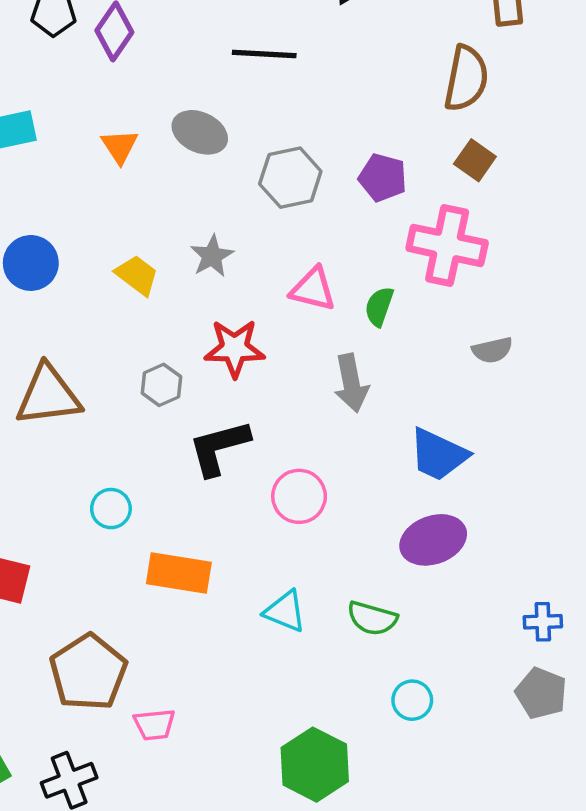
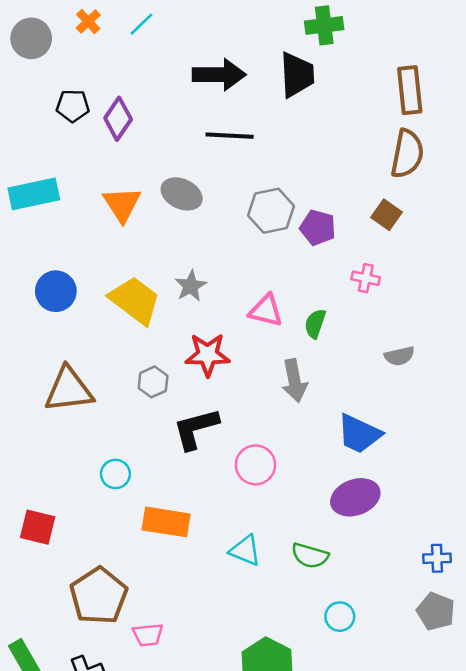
brown semicircle: (466, 78) -> (407, 154), moved
orange triangle: (120, 146) -> (122, 204), size x1.4
gray hexagon: (290, 178) -> (271, 211), moved
pink cross: (447, 246) -> (366, 278), size x0.5
yellow trapezoid: (137, 275) -> (135, 300), size x1.6

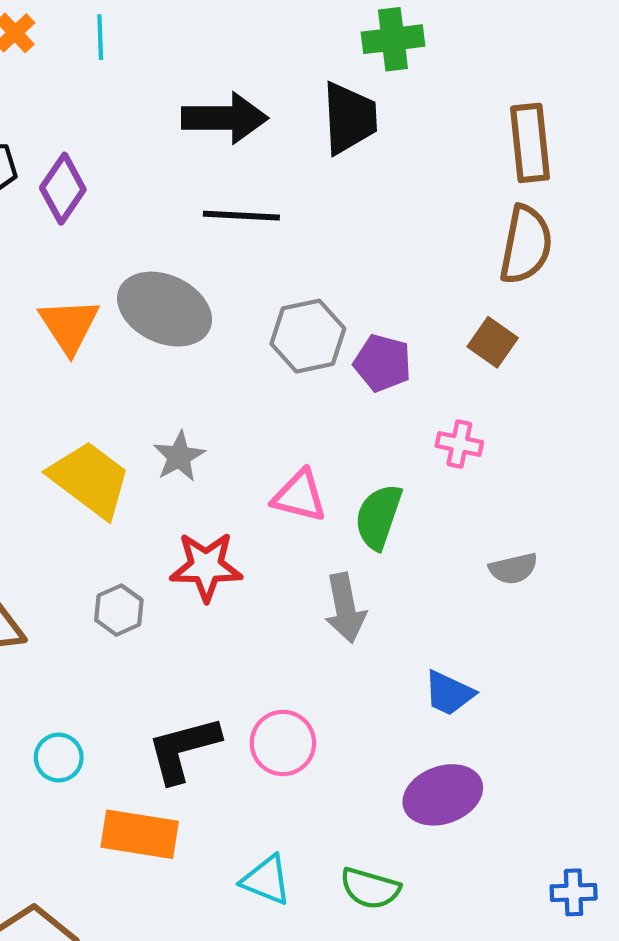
cyan line: (141, 24) -> (100, 37), turned -48
gray ellipse: (182, 194) -> (165, 309), size x1.4
green semicircle: (315, 324) -> (378, 517), size x1.4
black L-shape: (196, 429) -> (183, 749), moved
blue trapezoid: (359, 434) -> (449, 693), size x0.7

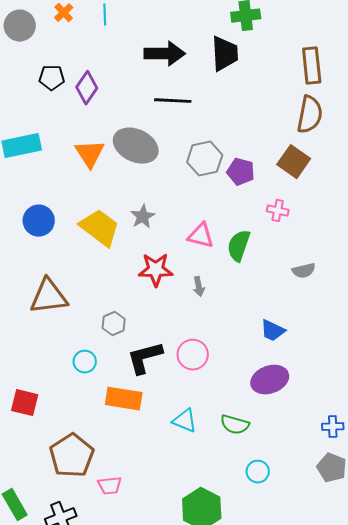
brown square: (493, 342) -> (294, 162), size x1.4
gray arrow: (345, 608) -> (199, 287), moved, size x0.6
gray hexagon: (119, 610) -> (114, 324), moved

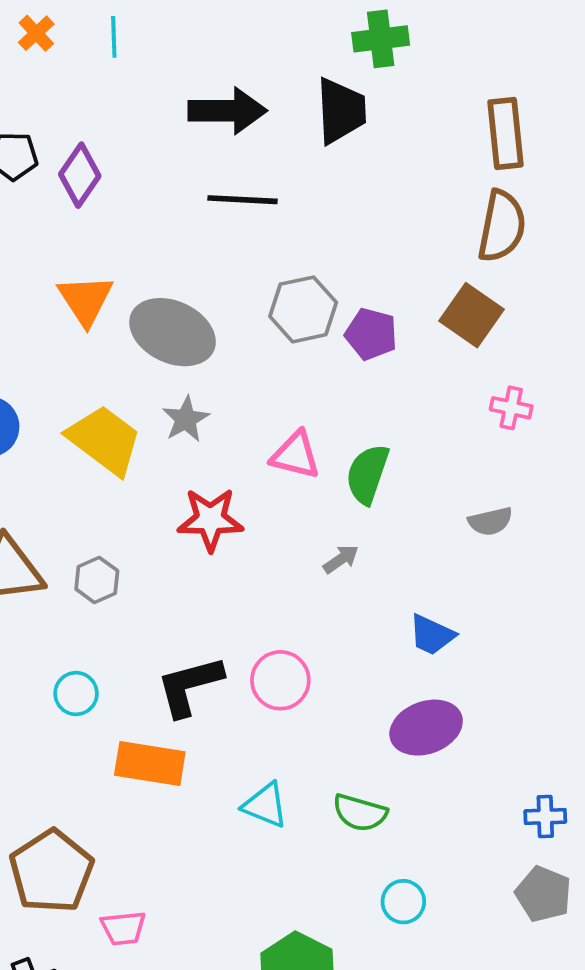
gray ellipse: (136, 146) -> (173, 332), moved
pink cross: (278, 211) -> (511, 408), moved
gray arrow: (199, 287) -> (341, 559), moved, turned -114
gray hexagon: (114, 324) -> (97, 580), moved

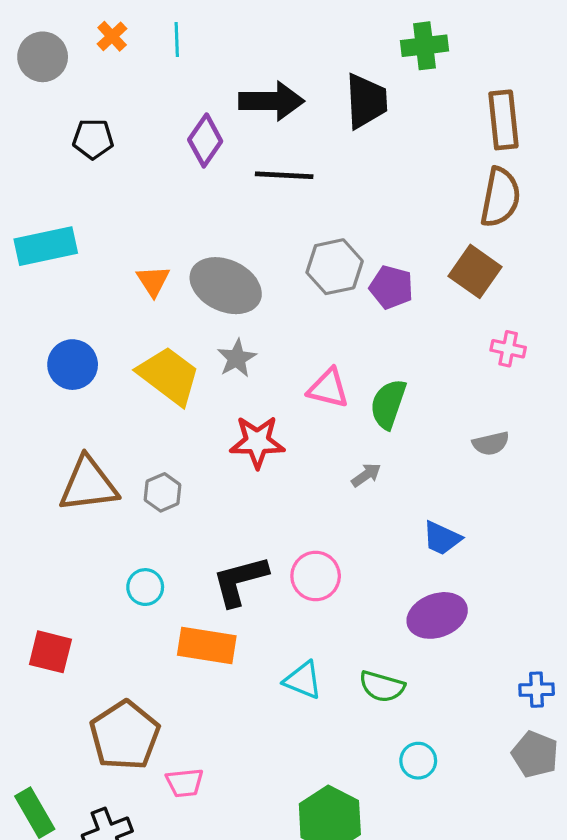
green cross: (381, 39) -> (425, 46), moved
purple diamond: (80, 175) -> (205, 140), moved
orange triangle: (85, 300) -> (153, 281), moved, size x0.7

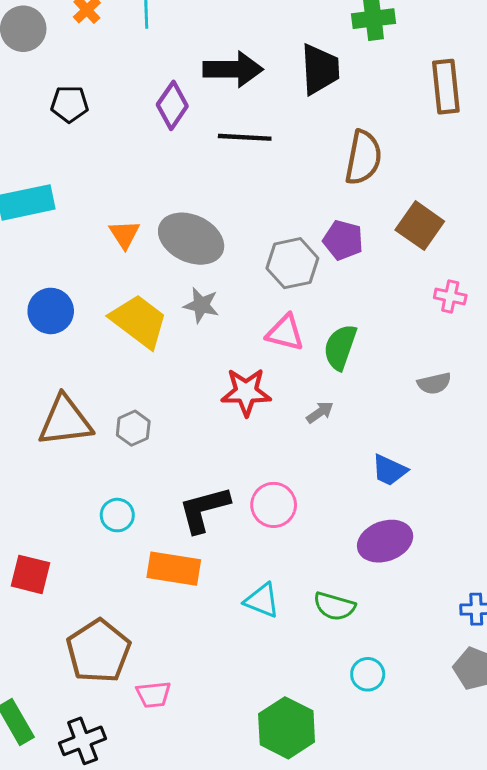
brown semicircle: (500, 197) -> (363, 158), moved
gray hexagon: (335, 267) -> (292, 263), moved
gray star: (237, 358) -> (201, 305), turned -30
red star: (257, 442) -> (246, 392), moved

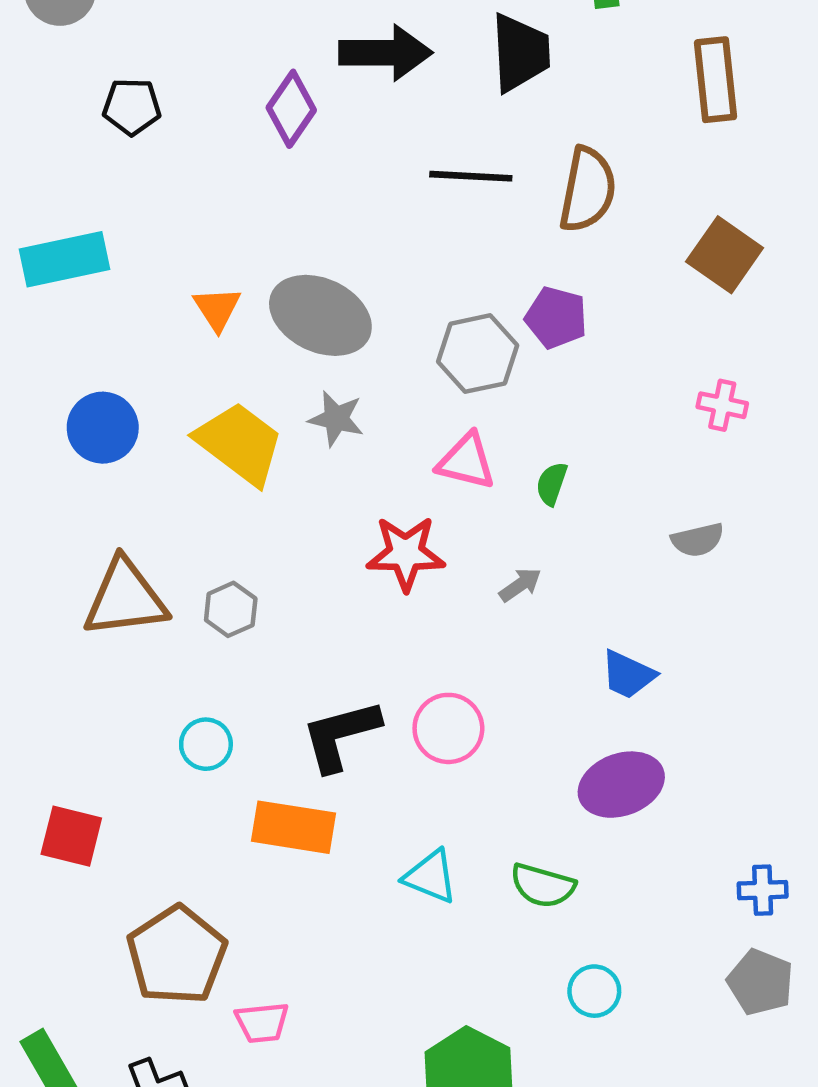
black line: (245, 137) -> (471, 176), moved
brown square: (420, 226) -> (725, 255), moved
green semicircle: (340, 347) -> (552, 484), size x0.6

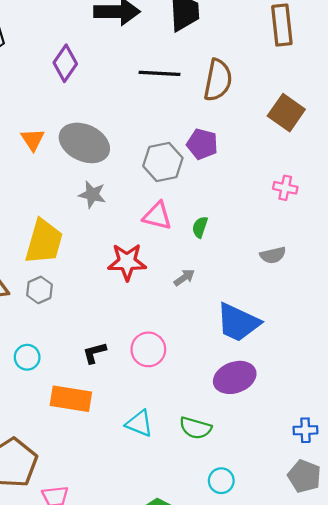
purple diamond: (291, 109) -> (65, 63), moved
yellow trapezoid: (240, 443) -> (44, 242), moved, turned 69
blue trapezoid: (628, 675) -> (238, 322), size x1.6
black L-shape: (341, 735) -> (94, 353), size x0.6

